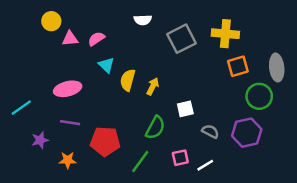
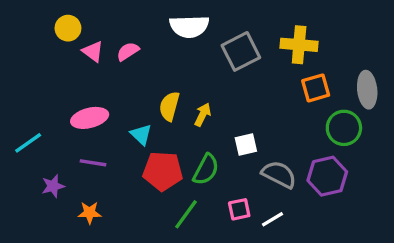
white semicircle: (143, 20) -> (189, 26), size x1.6
pink triangle: (70, 39) -> (93, 51), turned 42
cyan triangle: (106, 65) -> (141, 135), moved
gray semicircle: (210, 131) -> (279, 174), size x1.5
red pentagon: (105, 141) -> (163, 171), moved

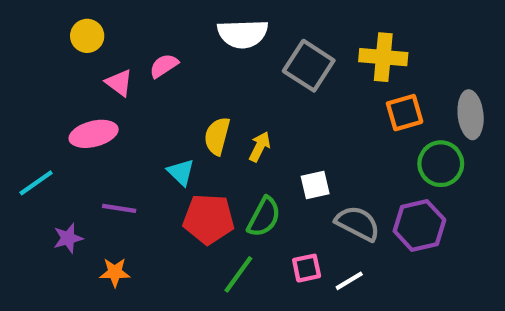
pink triangle: (93, 51) -> (119, 83), moved
gray square: (241, 51) -> (309, 66), turned -30
pink ellipse: (90, 118) -> (94, 134), moved

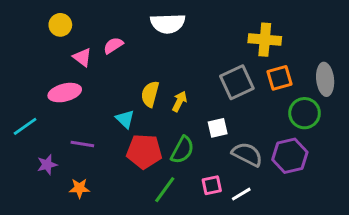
gray square: (309, 66) -> (237, 82), moved, turned 32

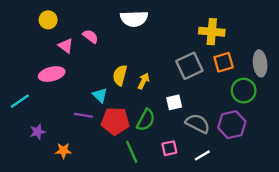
pink semicircle: (113, 45) -> (90, 36), turned 70
purple line: (82, 144) -> (83, 115), moved
green line: (165, 190) -> (132, 152), turned -60
white line: (241, 194) -> (202, 155), moved

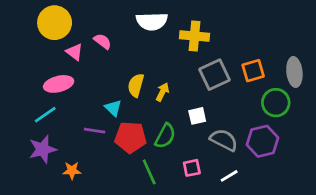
yellow circle: (48, 20) -> (55, 23), size x1.6
yellow cross: (212, 32) -> (194, 36), moved
cyan line: (20, 101) -> (45, 115), moved
purple star: (37, 132) -> (43, 149), size x1.5

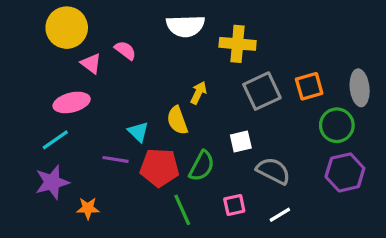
yellow semicircle: (136, 85) -> (177, 120), moved, turned -35
yellow arrow: (163, 92) -> (199, 93), moved
purple hexagon: (262, 141) -> (345, 172), moved

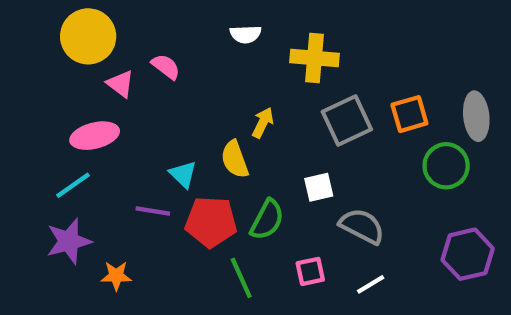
white semicircle: (185, 26) -> (246, 34), size x0.6
purple hexagon: (345, 172) -> (468, 254), moved

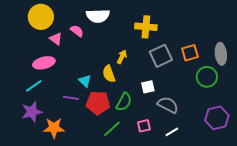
white semicircle: (246, 34) -> (98, 16), moved, size x1.6
orange star: (116, 276) -> (54, 128), size x1.5
green line: (241, 278) -> (112, 129), turned 72

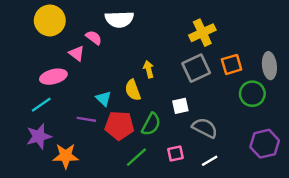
yellow cross: (146, 27) -> (202, 33), moved, turned -30
pink triangle: (56, 39) -> (77, 53), moved
yellow arrow: (122, 57) -> (149, 69), turned -40

